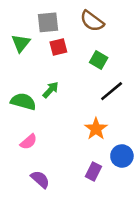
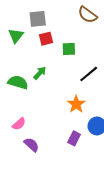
brown semicircle: (92, 21) -> (88, 15), moved
green square: (99, 60) -> (69, 49), moved, turned -32
pink semicircle: (29, 142) -> (19, 124), moved

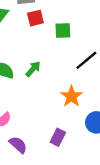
green arrow: (40, 73) -> (33, 69), moved
purple rectangle: (74, 138) -> (58, 137), moved

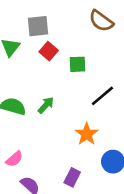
red square: (35, 18) -> (49, 51), turned -35

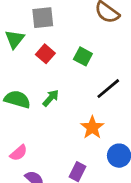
red square: (49, 51) -> (45, 54), moved
green square: (77, 64) -> (83, 56), turned 30

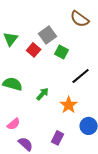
gray square: (43, 18) -> (48, 35), moved, turned -30
green arrow: (51, 98) -> (43, 94), moved

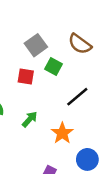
brown semicircle: (80, 19) -> (80, 44), moved
red square: (34, 50) -> (26, 77), moved, turned -32

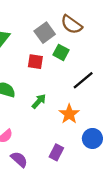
brown semicircle: (80, 44) -> (71, 24), moved

